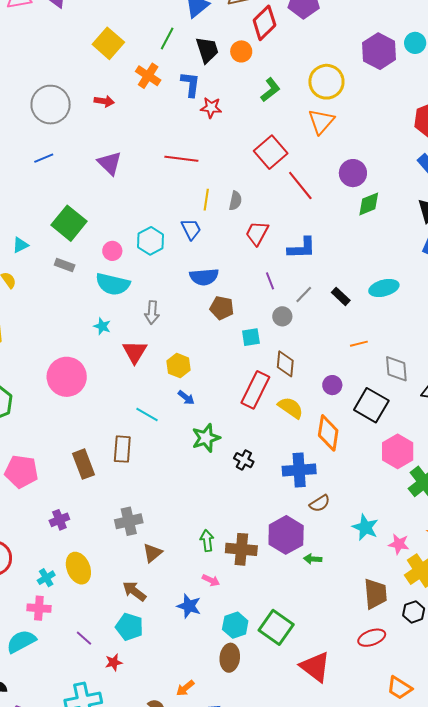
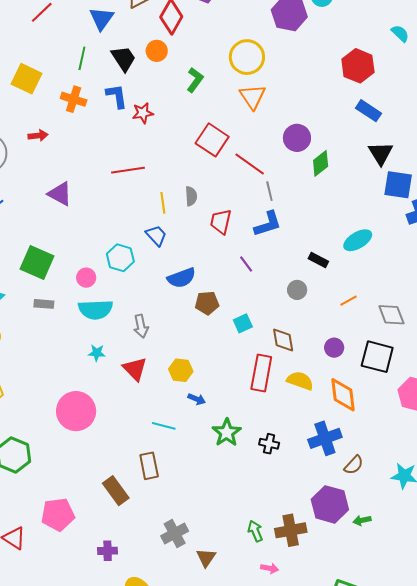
gray line: (304, 295) -> (269, 191), moved, turned -42
gray circle: (282, 316) -> (297, 290), moved
purple cross: (59, 520) -> (108, 551), turned 36

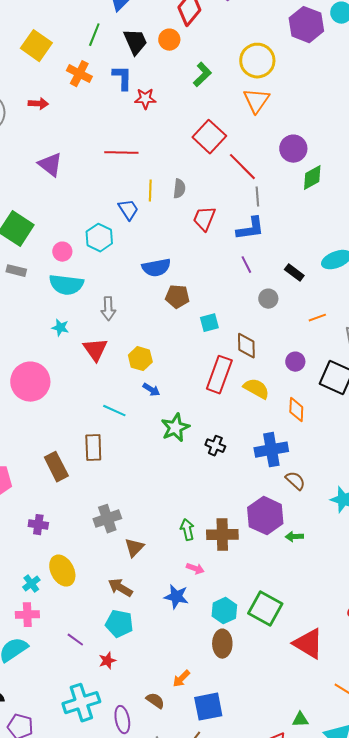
blue trapezoid: (156, 235) -> (128, 210), moved
purple line: (246, 264) -> (246, 265), moved
orange diamond: (343, 395) -> (296, 410), size x0.7
brown semicircle: (354, 465) -> (295, 481), turned -100

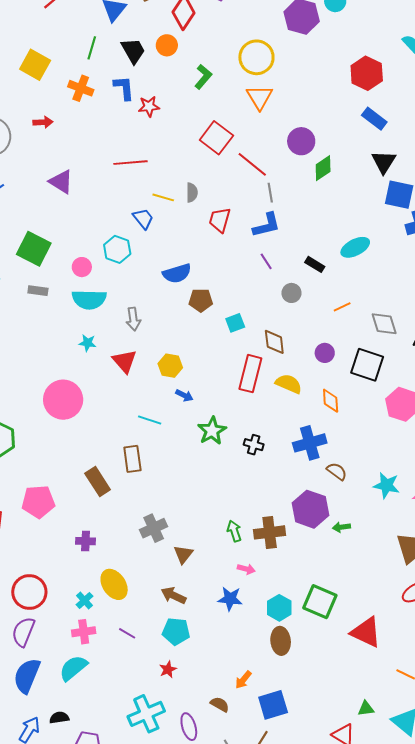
yellow line: (150, 191) -> (163, 197), turned -70
purple line: (75, 640) -> (127, 633), moved

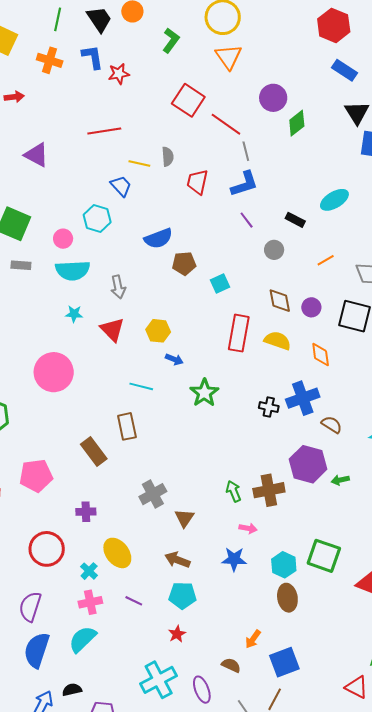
brown diamond: (274, 342) -> (280, 301), moved
black cross: (254, 445) -> (269, 407), moved
red circle: (29, 592) -> (47, 549), moved

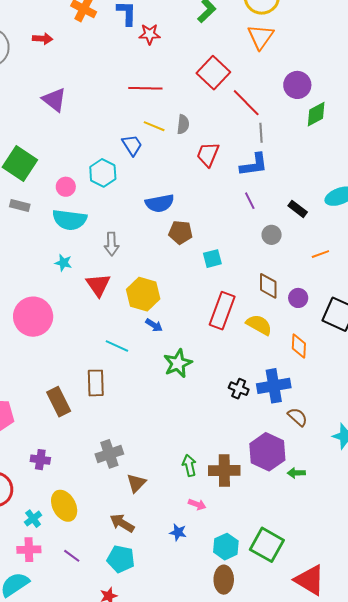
red line: (104, 131) -> (145, 88), moved
yellow hexagon: (158, 331) -> (143, 294), size x1.4
blue star: (234, 559) -> (178, 532), size x0.7

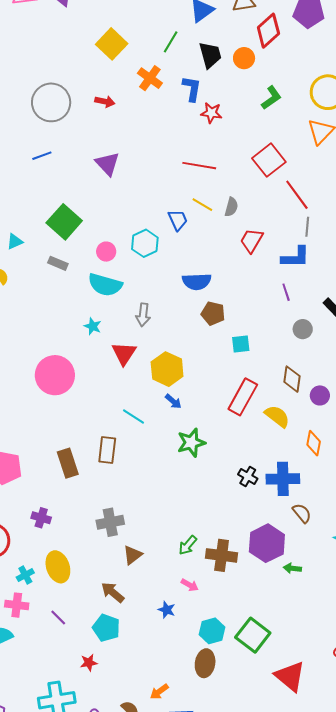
green arrow: (189, 465) -> (188, 545), turned -135

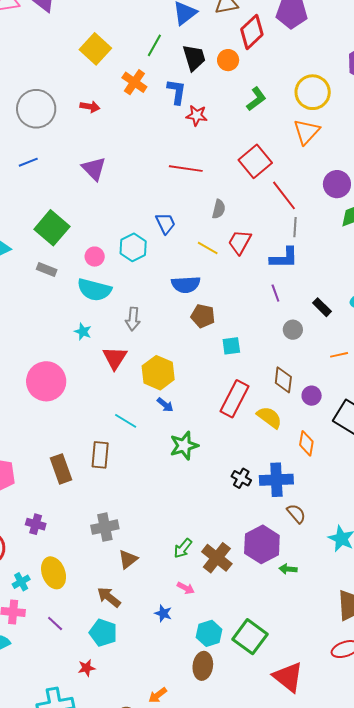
yellow line: (202, 205) -> (208, 248), moved
brown cross: (222, 555) -> (217, 558), turned 32

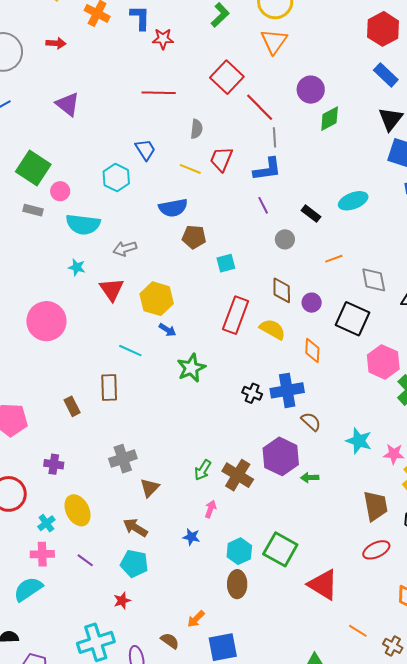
pink circle: (95, 257) -> (60, 191), moved
gray arrow: (133, 319) -> (125, 249), turned 75
brown rectangle: (61, 469) -> (72, 406), size x0.7
pink arrow: (186, 588) -> (211, 509), turned -90

